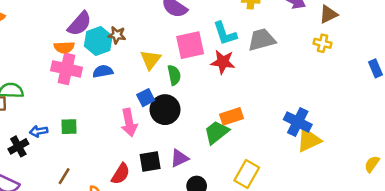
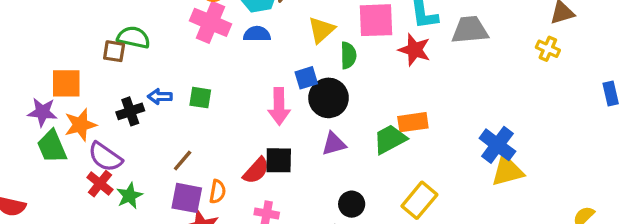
purple triangle: (179, 158) -> (334, 144), moved
black square: (150, 161) -> (279, 160), moved

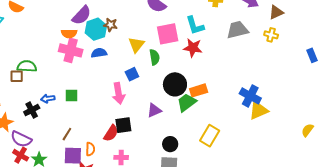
gray trapezoid: (470, 30) -> (237, 30), moved
black circle: (329, 98) -> (175, 84), moved

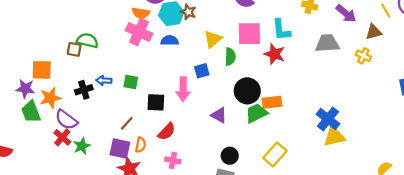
purple triangle: (154, 110) -> (219, 115), turned 42
black square: (123, 125) -> (156, 102), moved
brown line: (67, 134) -> (127, 123), moved

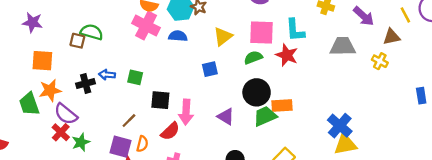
green semicircle: (230, 57) -> (253, 57), moved, turned -114
purple star: (25, 89) -> (32, 22), moved
pink arrow: (183, 89) -> (186, 112), moved

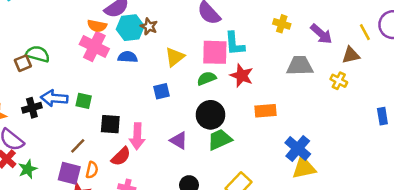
cyan L-shape: (295, 30) -> (235, 44), moved
brown square: (77, 41) -> (23, 63), turned -35
blue arrow: (107, 75) -> (54, 98), size x1.5
orange rectangle: (282, 106) -> (265, 111), moved

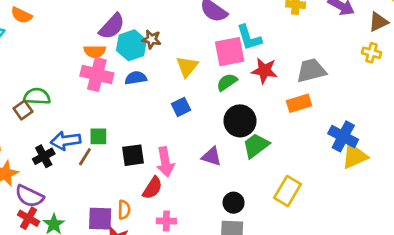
gray trapezoid: (300, 66) -> (311, 71), moved
brown line: (78, 146) -> (85, 157), moved

